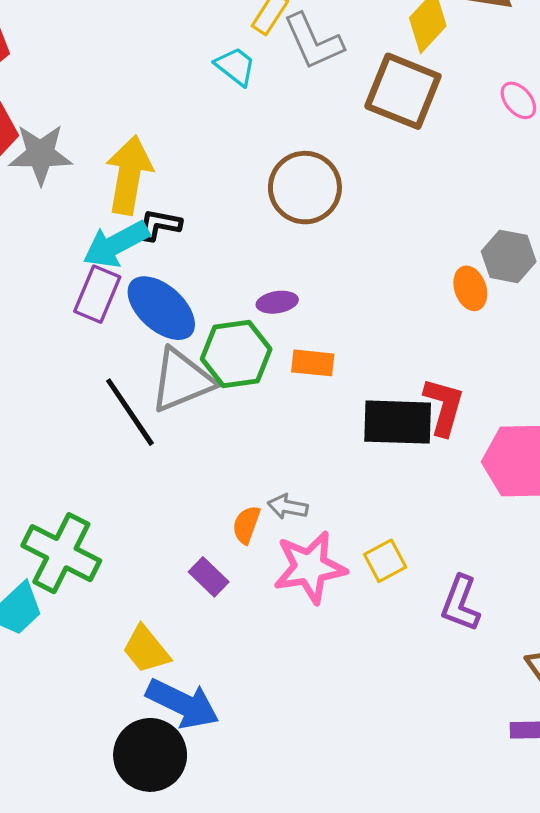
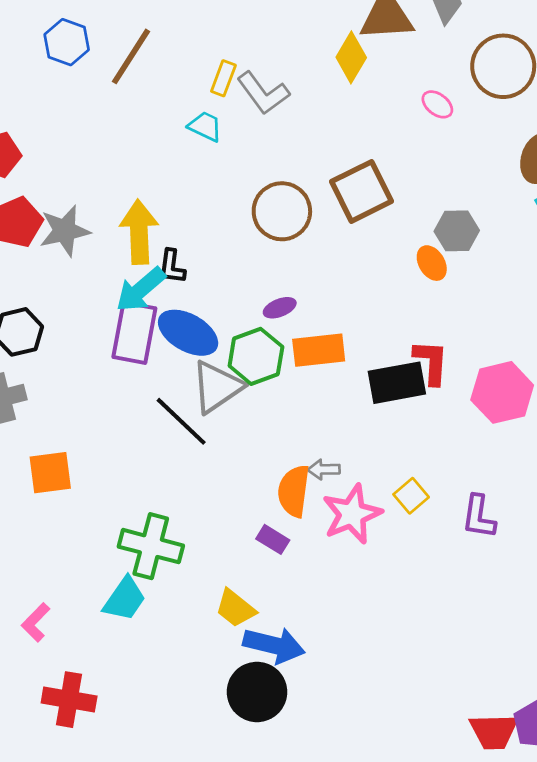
brown square: (403, 91) -> (362, 191), moved, turned -36
black L-shape: (159, 225) -> (172, 267), turned -81
purple rectangle: (97, 294) -> (134, 333), size x1.4
orange rectangle: (313, 363) -> (319, 350), size x1.5
orange semicircle: (246, 525) -> (294, 491), size x1.6

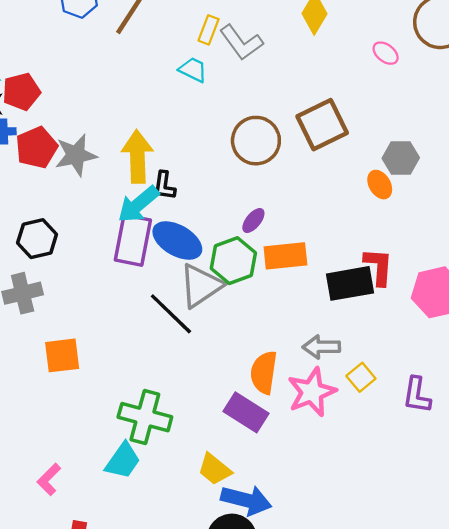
purple ellipse: (280, 308) -> (253, 220), turned -30
gray arrow: (324, 469) -> (321, 347), moved, size x1.4
purple rectangle: (273, 539) -> (246, 412), size x1.6

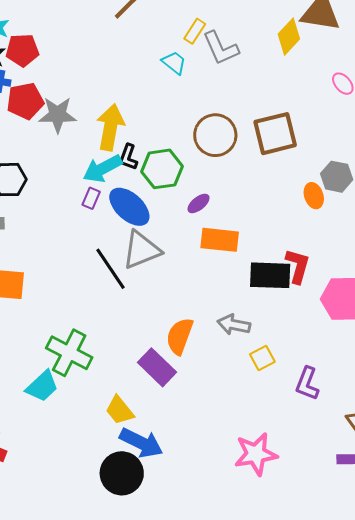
purple rectangle: (133, 240) -> (91, 198), size x0.5
green hexagon: (233, 261) -> (162, 169), moved
pink star: (312, 392) -> (256, 454), moved

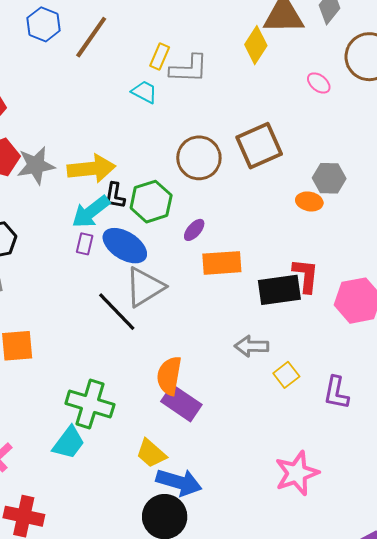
gray L-shape: (221, 48) -> (189, 69), turned -54
yellow arrow: (110, 127) -> (91, 169), turned 84
orange ellipse: (314, 196) -> (309, 201), turned -50
orange semicircle: (180, 336) -> (169, 376), moved

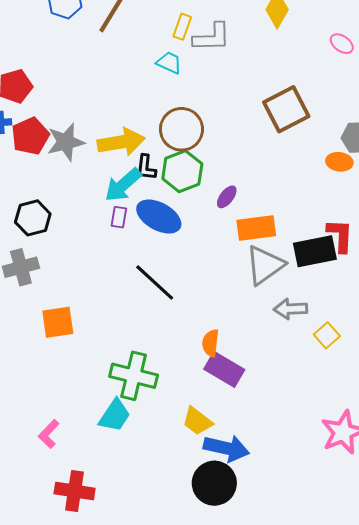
brown circle: (199, 158) -> (181, 129), moved
gray triangle: (145, 287) -> (265, 265), moved
orange semicircle: (169, 376) -> (211, 343), size x0.7

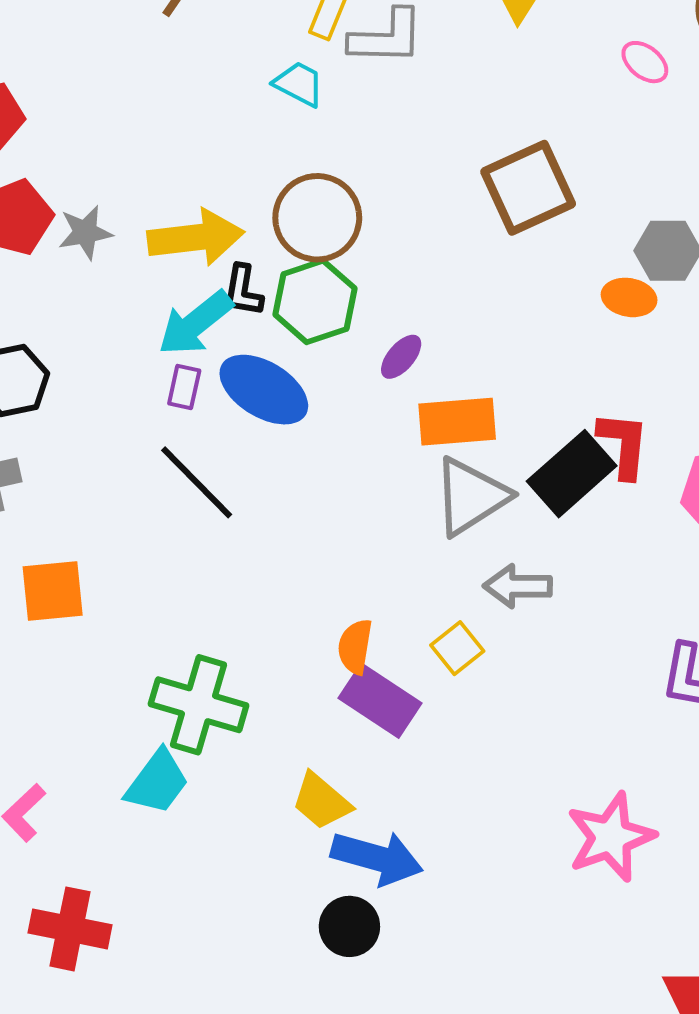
gray star: (66, 142) -> (85, 232), size x0.7
black rectangle: (315, 251) -> (572, 474), turned -33
black line: (155, 283) -> (197, 482), moved
yellow square: (327, 335) -> (457, 648), moved
black circle: (214, 483) -> (349, 926), size x0.7

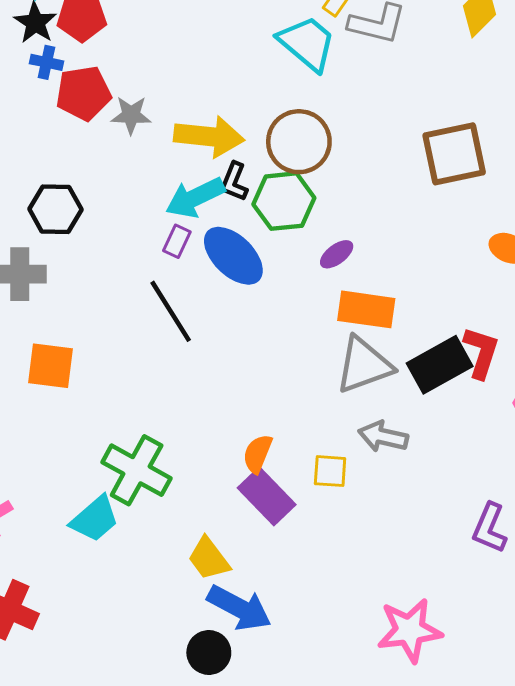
cyan trapezoid: (299, 84) -> (307, 43), size x1.6
yellow square: (457, 648) -> (330, 471), turned 30

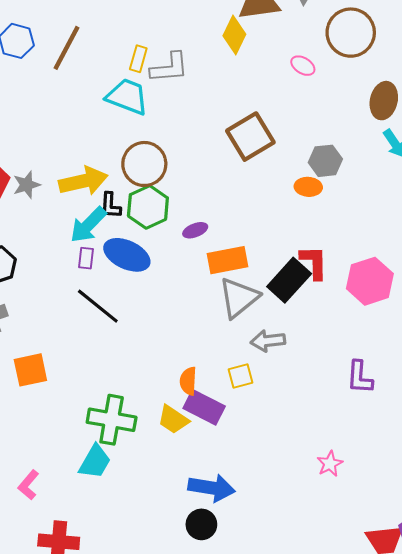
purple ellipse: (337, 254) -> (195, 230), turned 35
yellow trapezoid: (209, 559) -> (173, 420), moved
pink star: (409, 630) -> (330, 464), size x0.6

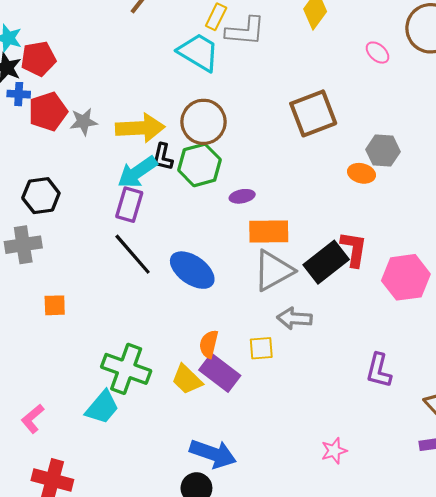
blue ellipse: (127, 255) -> (192, 270), moved
purple rectangle: (86, 258) -> (129, 205), size x1.5
orange square: (30, 370) -> (55, 305), size x0.7

